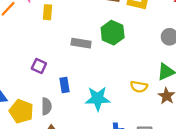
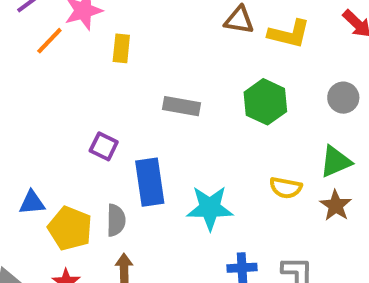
green hexagon: (113, 33) -> (265, 102), moved
blue rectangle: (65, 85) -> (150, 182), size x1.6

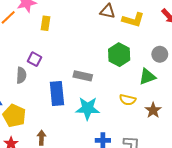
gray rectangle: (181, 106) -> (83, 76), moved
purple square: (104, 146) -> (34, 59), moved
green triangle: (336, 162) -> (147, 77), moved
gray semicircle: (116, 220) -> (21, 75), moved

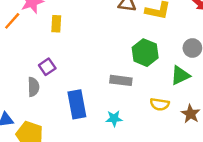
purple square: (34, 59) -> (47, 67), turned 32
gray rectangle: (83, 76) -> (121, 80), moved
cyan star: (88, 108) -> (114, 119), size x0.6

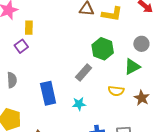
purple square: (47, 67) -> (21, 46), moved
gray rectangle: (121, 80) -> (84, 72), turned -54

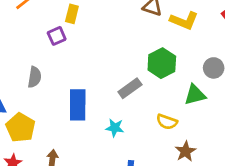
brown star: (142, 98) -> (185, 151), moved

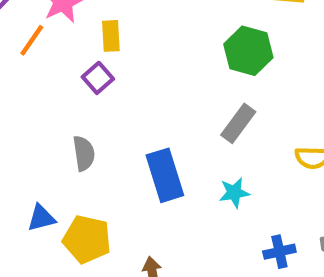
green hexagon: (162, 63) -> (248, 51), moved

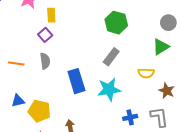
orange line: (32, 40) -> (16, 63), moved, turned 63
gray semicircle: (84, 153) -> (45, 61), moved
cyan star: (234, 193) -> (109, 89), size x1.6

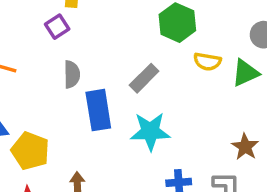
gray rectangle: (111, 57) -> (144, 78), moved
gray semicircle: (45, 61) -> (72, 74), moved
yellow semicircle: (146, 73) -> (207, 62), moved

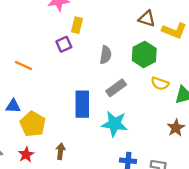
gray semicircle: (72, 74) -> (106, 55), moved
brown star: (245, 147) -> (176, 128), moved

